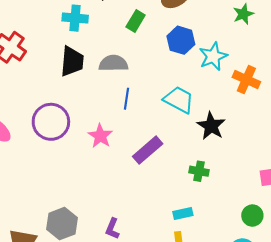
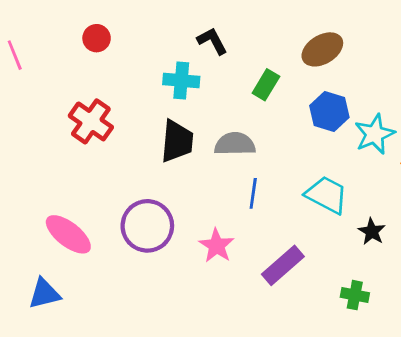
black star: (211, 126) -> (372, 232), size x0.7

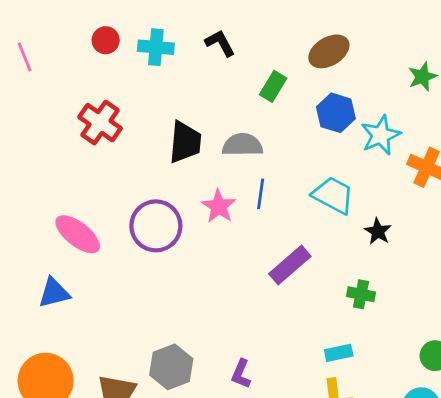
cyan cross: (181, 80) -> (156, 47), moved
pink star: (217, 246) -> (219, 206), moved

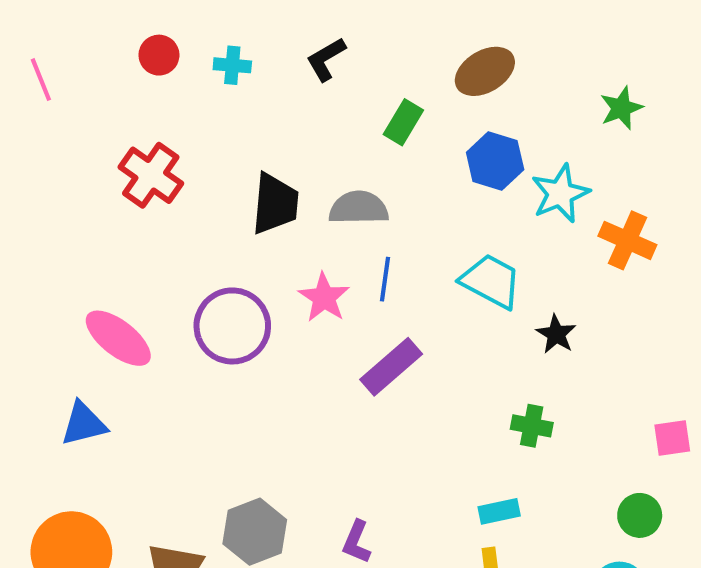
black L-shape: (220, 43) -> (326, 59), turned -92
cyan cross: (156, 47) -> (232, 65), size x0.7
purple rectangle: (290, 265) -> (391, 367), moved

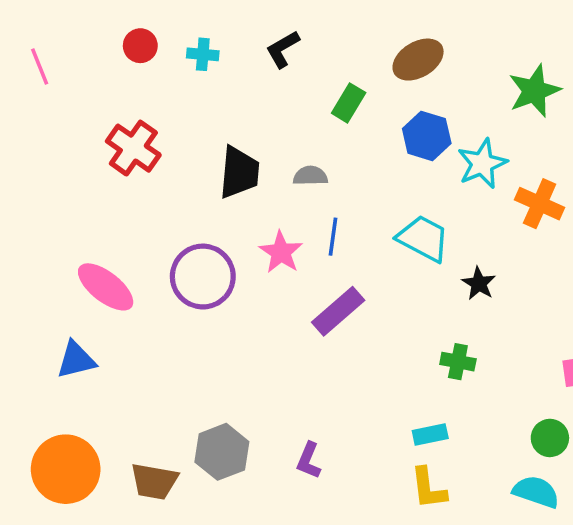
green star: (621, 108) -> (534, 91), size x1.4
gray semicircle: (359, 208) -> (310, 176), size x0.7

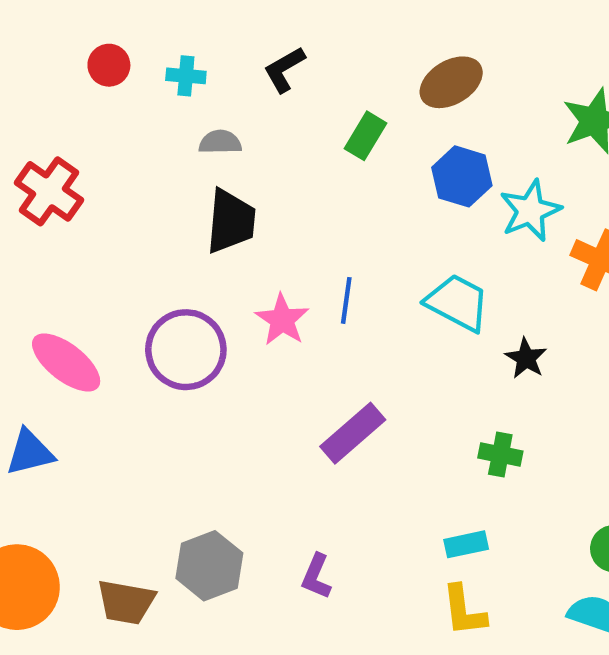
red cross: (133, 148) -> (49, 191), moved
gray semicircle: (310, 176) -> (220, 142), moved
purple rectangle: (338, 311) -> (353, 433), moved

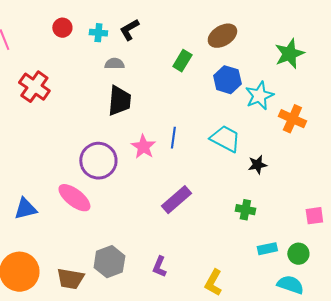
black L-shape: (284, 69) -> (129, 30), moved
black star: (526, 358) -> (257, 165), turned 30
pink ellipse: (66, 362) -> (74, 198), moved
cyan rectangle: (466, 544) -> (267, 249), moved
yellow L-shape: (464, 611) -> (213, 283), moved, turned 36

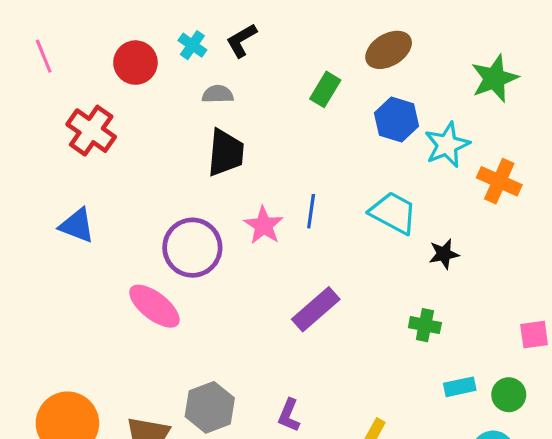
red circle: (62, 28) -> (135, 63), moved, size x1.4
cyan cross: (98, 33) -> (192, 45), turned 30
blue triangle: (25, 209) -> (77, 225), moved, turned 35

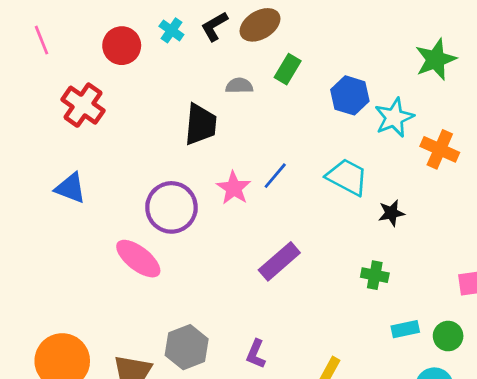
brown ellipse: (389, 50) -> (260, 25), moved
gray semicircle: (218, 94) -> (239, 86), moved
blue line: (311, 211) -> (275, 176), turned 32

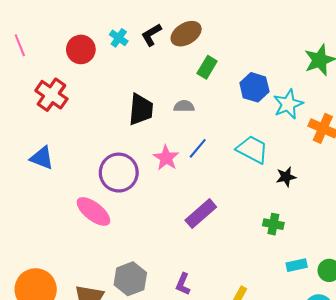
gray semicircle: (239, 86) -> (184, 106), moved

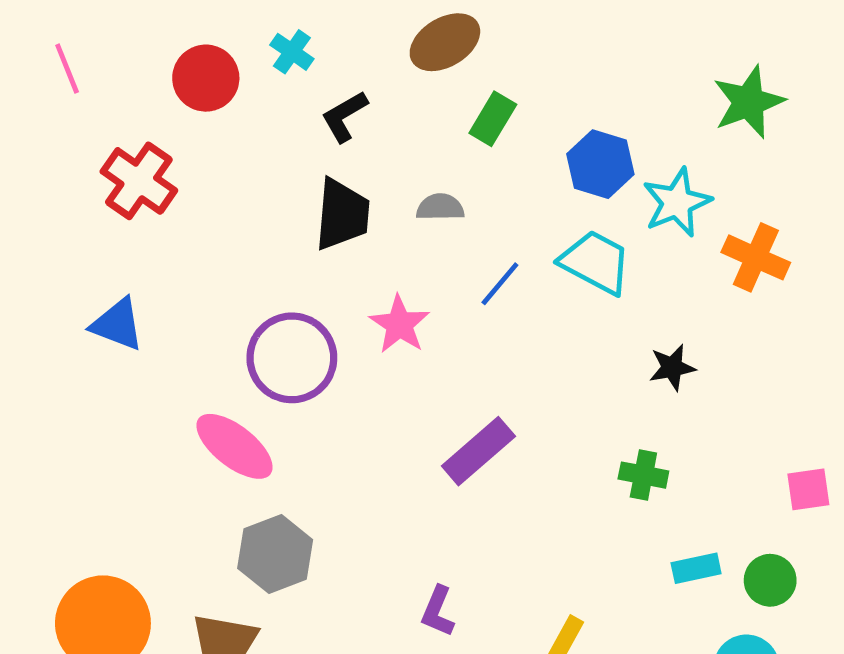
black L-shape: (151, 35) -> (344, 116), moved
blue line: (198, 148) -> (500, 284), moved
cyan trapezoid: (252, 149) -> (596, 262), moved
gray hexagon: (130, 279) -> (275, 554), moved

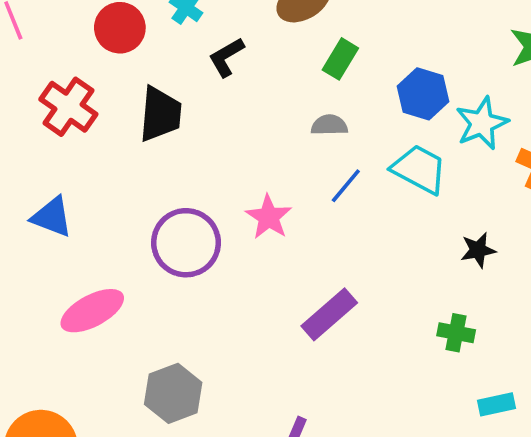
gray semicircle: (440, 207) -> (329, 125), moved
black trapezoid: (342, 214) -> (160, 114), moved
pink ellipse: (234, 446) -> (92, 311), moved, turned -66

